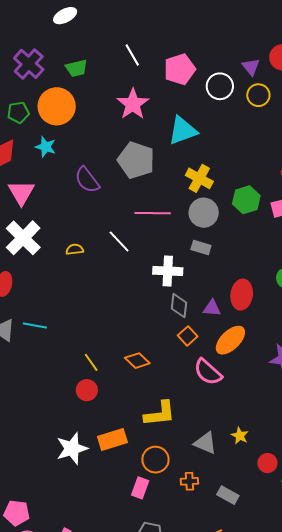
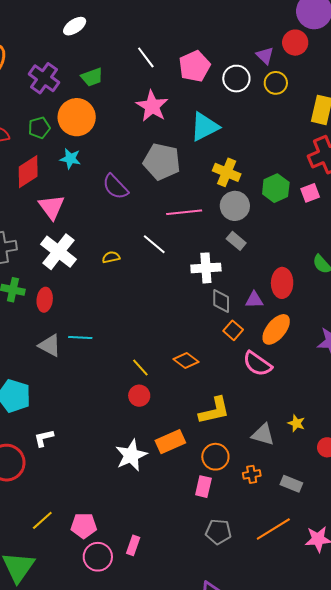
gray rectangle: (201, 248) -> (236, 241), turned 30

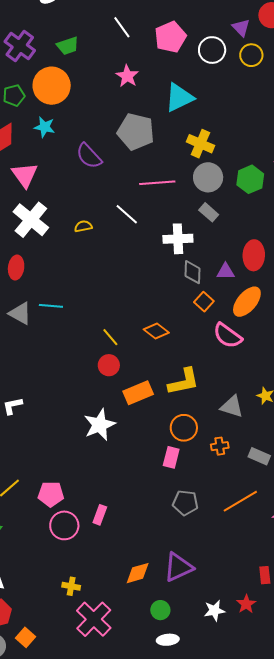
pink star: (152, 106) -> (127, 76), size x0.7
green hexagon: (276, 188) -> (250, 179), moved
orange rectangle: (170, 442) -> (138, 393), moved

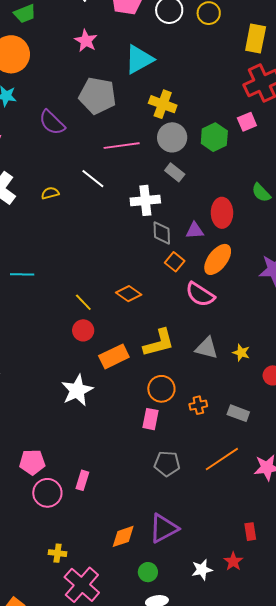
gray triangle: (232, 406) -> (207, 348), moved

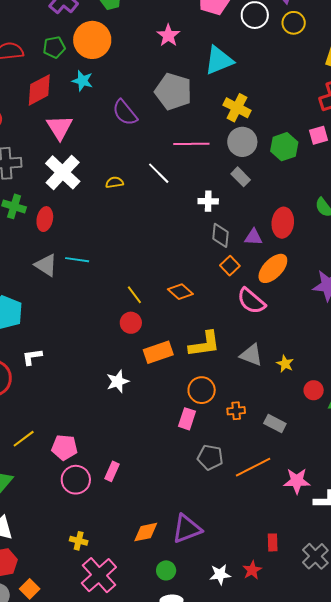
white cross: (145, 200) -> (208, 201), size x0.7
white star: (77, 390) -> (118, 381), size x0.7
gray pentagon: (167, 464) -> (210, 457), moved

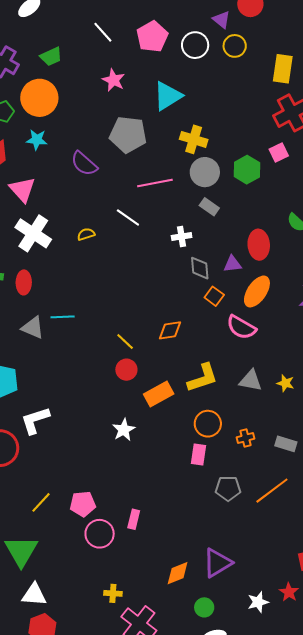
orange diamond: (180, 292) -> (170, 330), turned -40
white L-shape: (32, 357) -> (35, 420), size x1.5

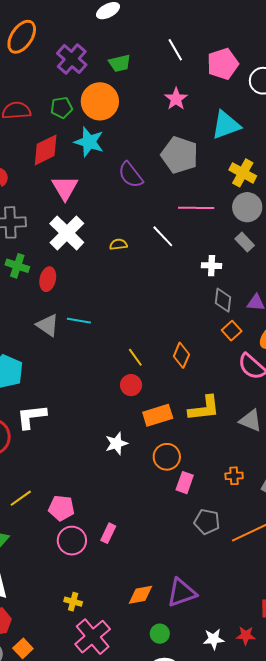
cyan star: (37, 140) -> (89, 142), size x1.4
orange diamond: (170, 330) -> (181, 355), turned -70
orange circle: (208, 424) -> (167, 457), moved
red star: (289, 592) -> (246, 636), turned 30

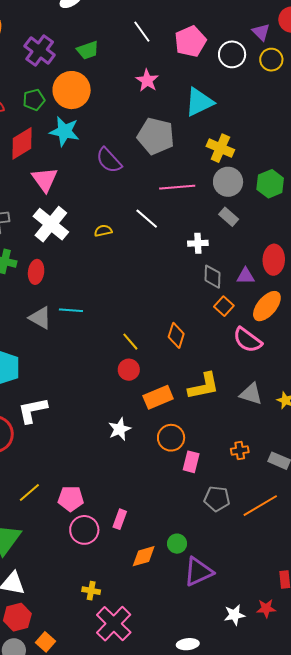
orange diamond: (141, 595) -> (144, 556), moved
green circle: (160, 634) -> (177, 544), moved

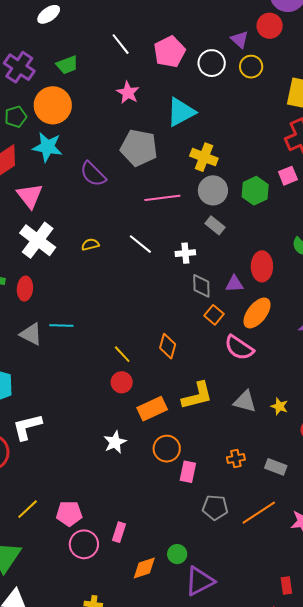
white line: (147, 219) -> (140, 244), moved

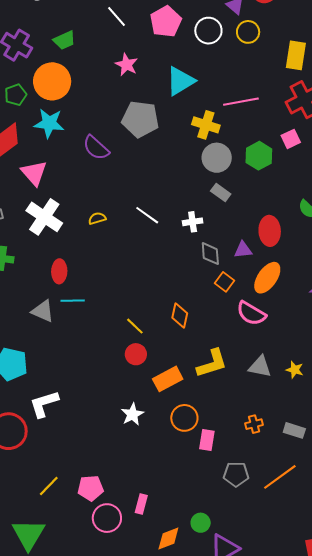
pink line: (162, 198) -> (241, 102), moved
red ellipse: (25, 289) -> (59, 271), moved

